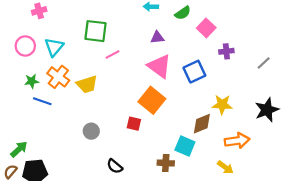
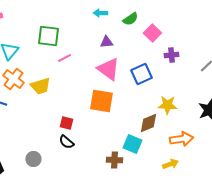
orange square: (152, 100) -> (101, 101), turned -30
red square: (134, 124) -> (66, 123), moved
gray circle: (91, 131) -> (33, 159), moved
black semicircle: (115, 166) -> (66, 142), moved
yellow arrow: (225, 167) -> (170, 164), turned -56

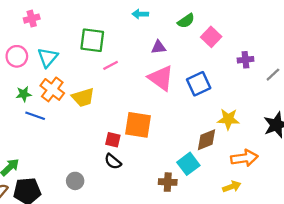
cyan arrow: (100, 13) -> (140, 14), moved
purple cross: (171, 55) -> (245, 60), moved
orange square: (101, 101) -> (138, 125), moved
cyan square: (132, 144) -> (188, 164), turned 30

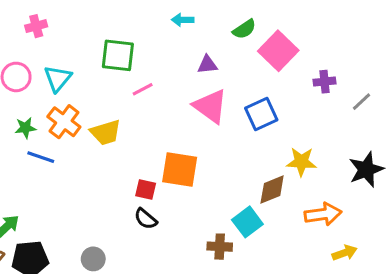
pink square: (211, 37) -> (278, 51), size x1.4
gray circle: (75, 181) -> (93, 259), moved
yellow arrow: (232, 187) -> (345, 253), moved

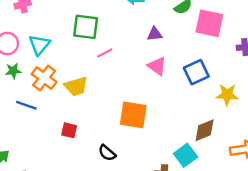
pink square: (278, 51) -> (209, 23), turned -32
pink triangle: (210, 106) -> (157, 66), size x0.7
green star: (25, 128) -> (13, 71), moved
yellow star: (301, 162) -> (227, 95), moved
red square: (146, 190) -> (69, 130), moved

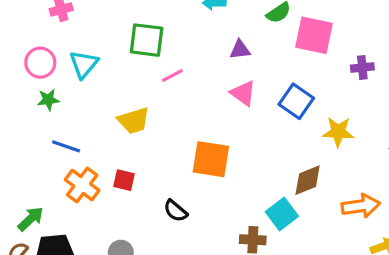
blue square: (196, 72) -> (296, 101), turned -30
orange cross: (44, 78) -> (82, 185), moved

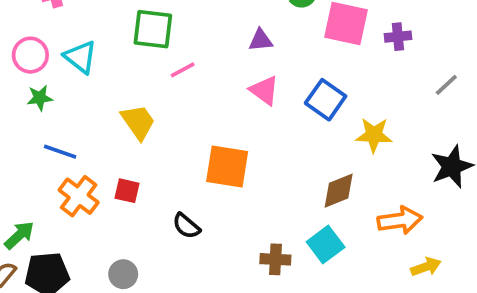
cyan triangle: (84, 64) -> (80, 57), turned -32
purple cross: (362, 67) -> (398, 37), moved
yellow trapezoid: (134, 121) -> (138, 122), turned -108
cyan square: (282, 214) -> (326, 244), moved

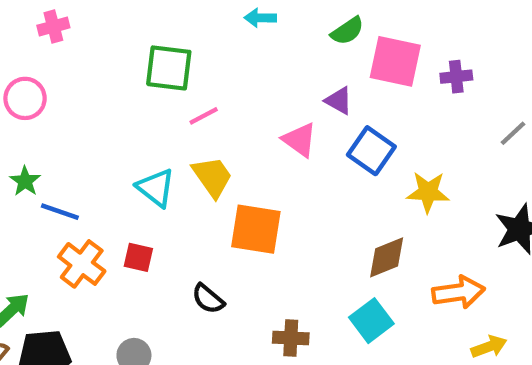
purple triangle: (261, 40) -> (339, 101), moved, turned 35
cyan triangle: (80, 57) -> (156, 188), moved
green star: (40, 98) -> (25, 181), moved, turned -30
yellow trapezoid: (138, 122) -> (212, 177), moved
brown cross: (275, 259) -> (291, 338), moved

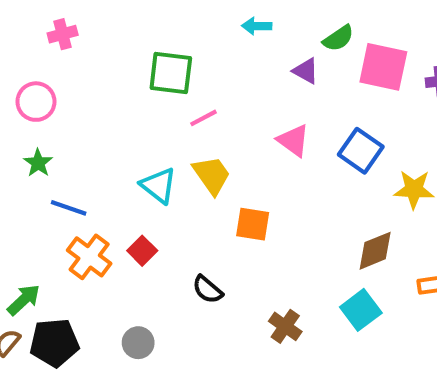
purple triangle: (339, 101) -> (306, 71), moved
green star: (25, 181) -> (38, 163), moved
orange square: (256, 229) -> (253, 224), size x0.7
red square: (138, 257) -> (142, 251), turned 32
brown cross: (291, 338) -> (285, 326), turned 32

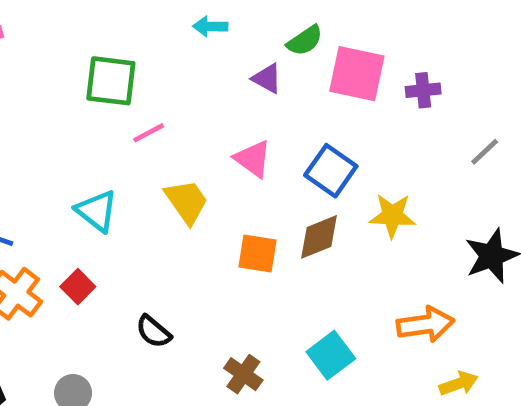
yellow trapezoid: (212, 175) -> (187, 201), moved
orange square: (253, 224) -> (258, 253), moved
brown diamond: (375, 251) -> (319, 237), moved

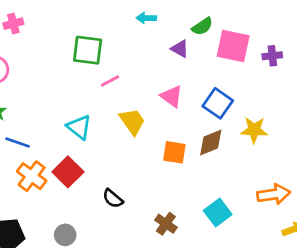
red square: (78, 287) -> (68, 172), size x1.5

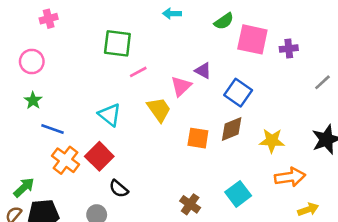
purple triangle: (180, 49) -> (203, 71), moved
pink triangle: (172, 96) -> (181, 86), moved, turned 40
yellow star: (254, 130) -> (272, 141), moved
black semicircle: (113, 199) -> (119, 189), moved

